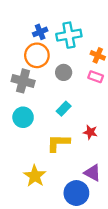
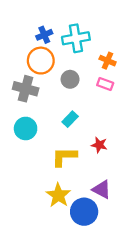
yellow star: (35, 176) -> (58, 195), moved

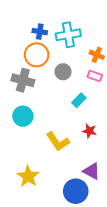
blue cross: (44, 35) -> (40, 32), turned 32
cyan rectangle: (70, 119) -> (79, 100), moved
yellow L-shape: (64, 157) -> (58, 141), turned -125
yellow star: (58, 195) -> (28, 176), moved

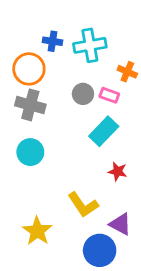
orange circle: (37, 55) -> (29, 69), moved
pink rectangle: (95, 76) -> (109, 95), moved
cyan rectangle: (79, 100) -> (104, 131), size x1.5
yellow L-shape: (58, 141) -> (83, 205), moved

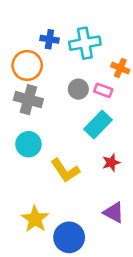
red star: (118, 171) -> (111, 163), turned -30
yellow L-shape: (83, 205) -> (65, 170), moved
blue circle: (100, 250) -> (69, 237), moved

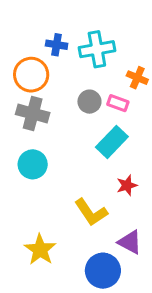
yellow L-shape: (65, 170) -> (91, 212), moved
blue circle: (69, 237) -> (103, 271), moved

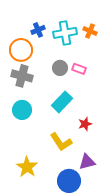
blue cross: (57, 45) -> (38, 30), turned -32
orange cross: (137, 78) -> (90, 31), moved
cyan rectangle: (112, 142) -> (62, 102), moved
purple triangle: (130, 242) -> (87, 162), turned -42

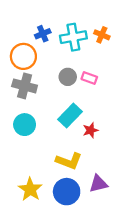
red star: (85, 124) -> (90, 130), moved
yellow L-shape: (61, 142) -> (69, 161), turned -35
blue circle: (69, 181) -> (67, 192), moved

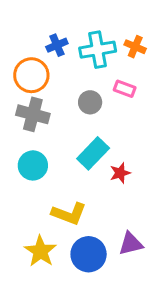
pink rectangle: (89, 78) -> (125, 89), moved
yellow L-shape: (69, 161) -> (69, 214), moved

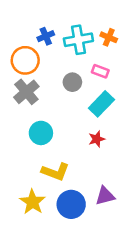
gray cross: (33, 114) -> (26, 92), turned 35
cyan rectangle: (93, 153) -> (101, 104), moved
cyan circle: (33, 165) -> (41, 133), moved

